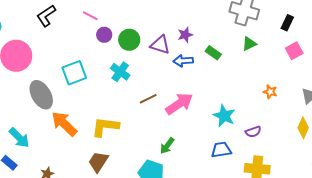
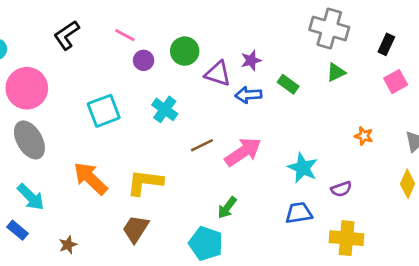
green circle: (129, 40) -> (185, 51), moved
gray ellipse: (41, 95) -> (29, 140), moved

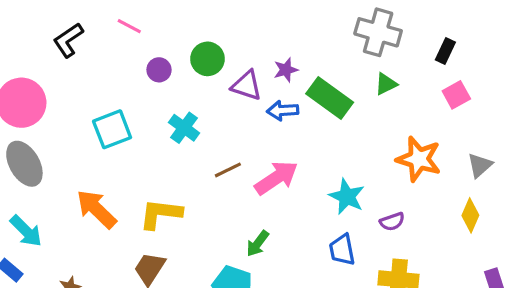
pink line: (125, 35) -> (129, 26), moved
green rectangle: (288, 84) -> (330, 98), size x1.8
orange star: (364, 136) -> (419, 159), size x2.0
blue trapezoid: (299, 213) -> (342, 250), turned -92

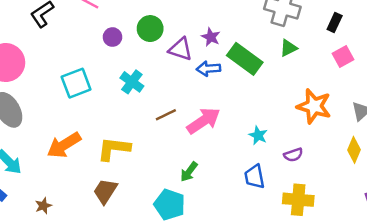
purple star: (286, 70) -> (211, 37), turned -30
cyan star: (347, 197) -> (258, 135), size x0.7
orange arrow: (96, 209) -> (64, 145), turned -76

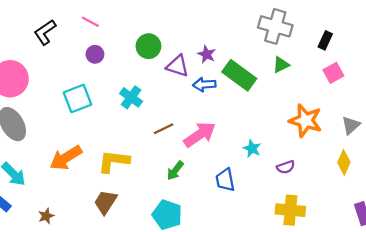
purple circle: (112, 37) -> (95, 54), moved
green arrow: (189, 172) -> (175, 171), moved
blue trapezoid: (254, 177) -> (225, 180), moved

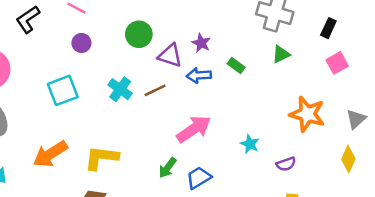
green rectangle: (239, 75) -> (236, 65), size x0.5
brown line: (164, 129) -> (155, 90), moved
blue trapezoid: (225, 180) -> (199, 178), moved, turned 70

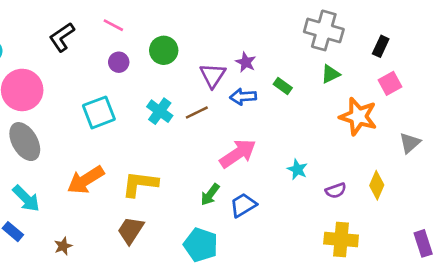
green circle: (139, 34) -> (164, 50), moved
purple triangle: (170, 55) -> (213, 75), turned 45
orange star: (307, 114) -> (358, 116), moved
yellow diamond: (348, 159) -> (377, 185), moved

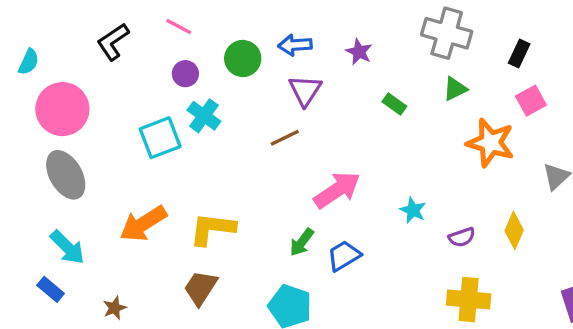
purple star: (246, 62) -> (359, 52), moved
blue arrow: (243, 97) -> (295, 45), moved
cyan cross: (160, 111) -> (204, 116), moved

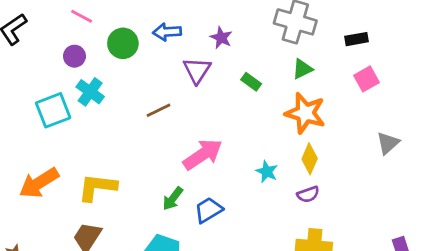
pink line: (179, 26) -> (82, 16), moved
black rectangle: (519, 53) -> (357, 39), turned 55
purple triangle: (305, 91) -> (197, 70), moved
orange star: (490, 143) -> (305, 113), moved
yellow diamond: (514, 230) -> (310, 159), moved

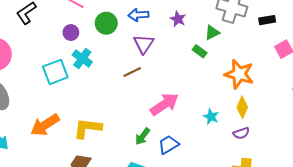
black rectangle: (357, 39) -> (267, 20), moved
green triangle: (302, 69) -> (212, 33), moved
purple triangle: (197, 70) -> (144, 44), moved

